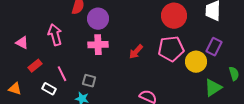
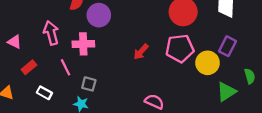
pink cross: (98, 45) -> (83, 44), moved
pink line: (62, 74) -> (66, 67), moved

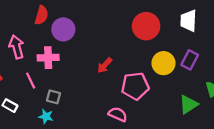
pink pentagon: (180, 48) -> (135, 86), moved
yellow circle: (208, 63) -> (163, 63), moved

